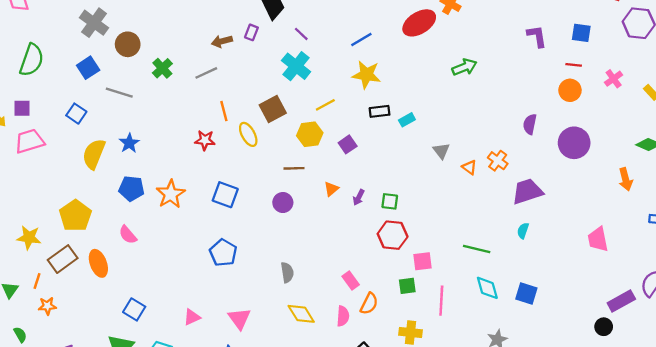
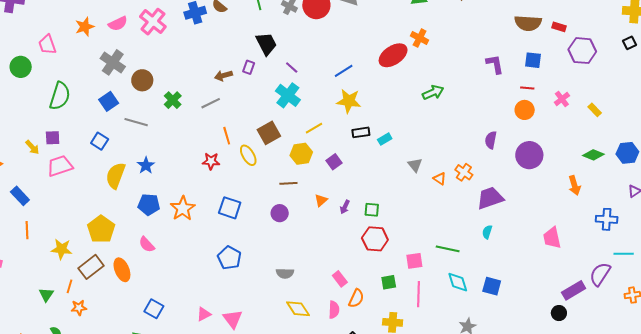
pink square: (423, 261) -> (414, 261), moved
gray semicircle: (287, 272) -> (285, 273), turned 102
pink triangle: (239, 319) -> (233, 319), moved

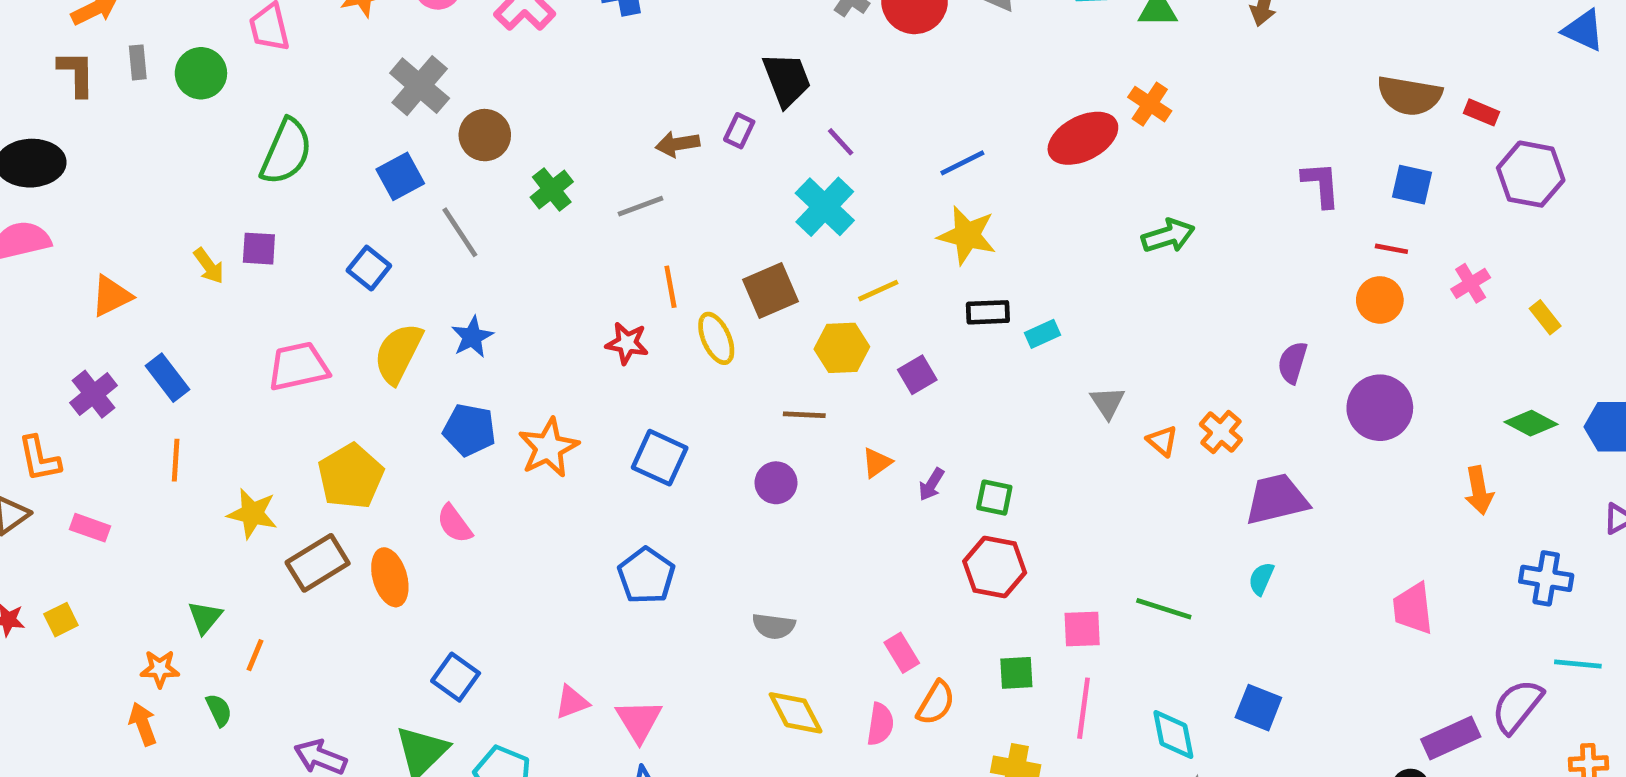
gray line: (136, 122) -> (460, 232), turned 35
pink trapezoid: (60, 166) -> (298, 366), moved
cyan diamond: (458, 282) -> (1173, 735), moved
orange line: (69, 286) -> (255, 655), moved
orange star: (79, 308) -> (160, 669), moved

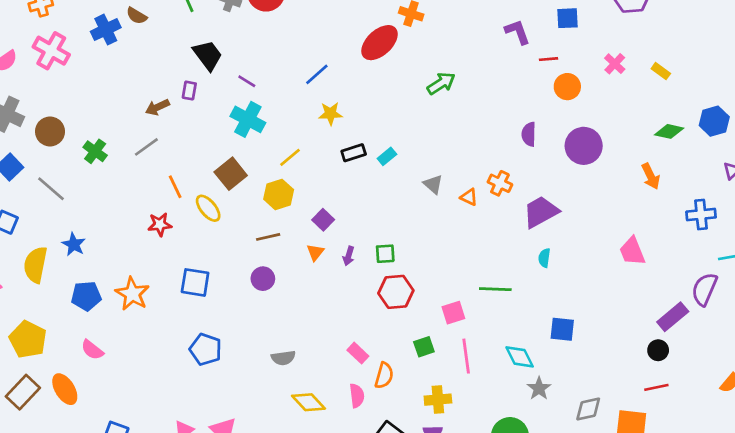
yellow star: (967, 235) -> (330, 114), size x0.7
red line: (1391, 249) -> (549, 59), moved
purple square: (917, 375) -> (323, 220), moved

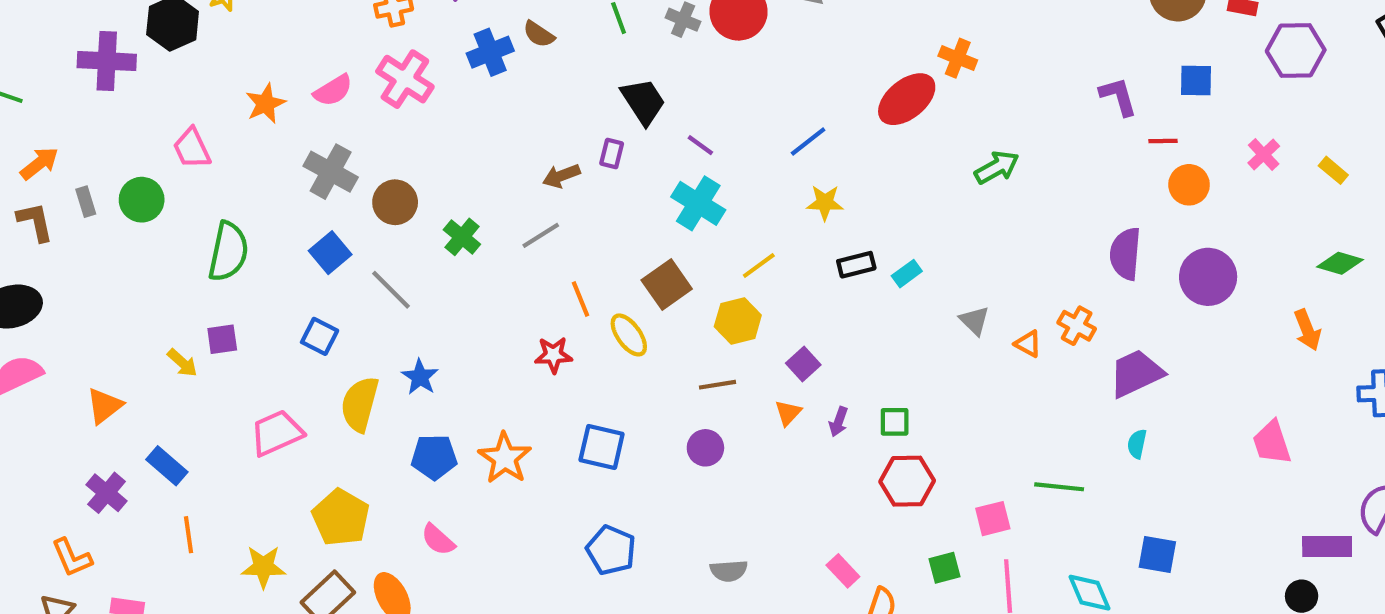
purple semicircle: (529, 134) -> (1125, 254), size x1.4
purple rectangle: (673, 317) -> (1327, 547), turned 36

